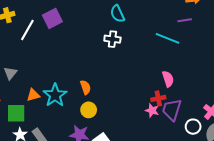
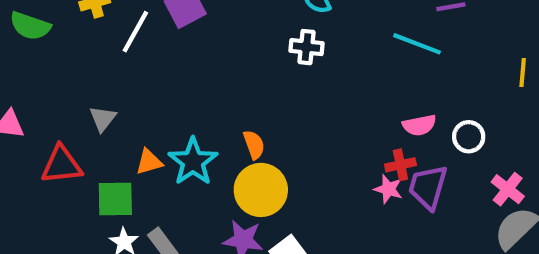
pink semicircle: (168, 79) -> (419, 125), turned 98
yellow circle: (89, 110) -> (261, 190), size x1.6
white circle: (193, 127) -> (469, 137), moved

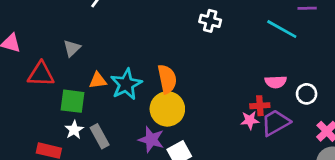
orange semicircle: (254, 145) -> (167, 79), size x1.5
purple trapezoid: (428, 187) -> (276, 123), turned 36
pink star: (388, 189) -> (250, 120), turned -30

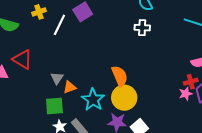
gray triangle: (72, 48) -> (57, 78), moved
red triangle: (41, 74) -> (22, 59), moved, turned 40
cyan star: (126, 84) -> (93, 100), moved

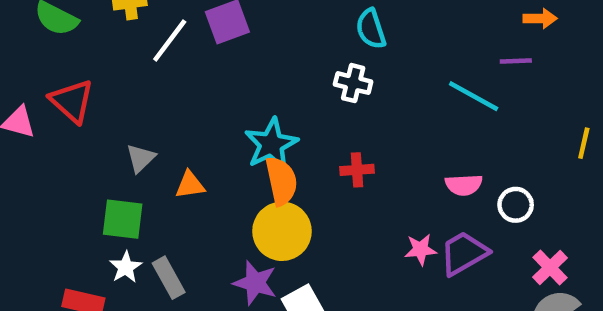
red cross: (191, 82) -> (357, 170), moved
orange triangle: (70, 87) -> (190, 185), moved
cyan star: (93, 100) -> (271, 144), moved

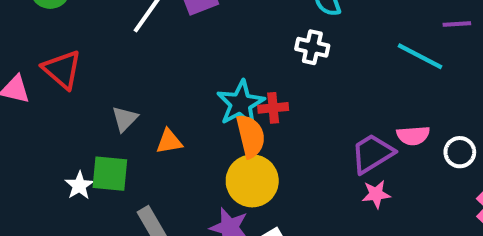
red cross: (357, 170) -> (273, 108), moved
purple trapezoid: (464, 253) -> (372, 153), moved
white star: (126, 267) -> (79, 185), moved

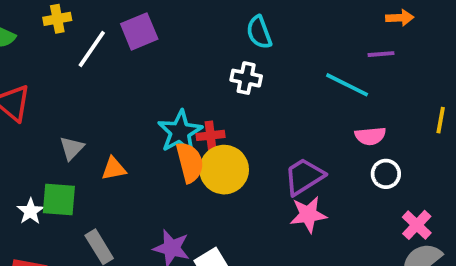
pink semicircle: (413, 136) -> (370, 136), moved
yellow circle: (252, 181) -> (224, 170), moved
pink star: (376, 194) -> (308, 215), size x1.4

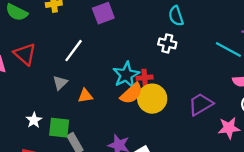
white line: (92, 49) -> (74, 51), moved
orange semicircle: (190, 162) -> (132, 93), turned 60
green square: (59, 200) -> (59, 128), moved
pink star: (308, 215) -> (229, 128), moved

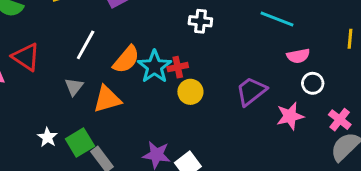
orange semicircle: (132, 93) -> (126, 59), moved
orange triangle: (85, 96) -> (107, 99), size x1.5
yellow circle: (152, 99) -> (190, 92), size x0.7
green square: (59, 128) -> (80, 143), turned -30

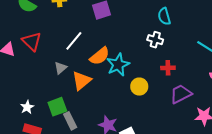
red cross: (178, 67) -> (168, 68), moved
orange triangle: (107, 99) -> (82, 81), turned -35
white star: (47, 137) -> (27, 107), moved

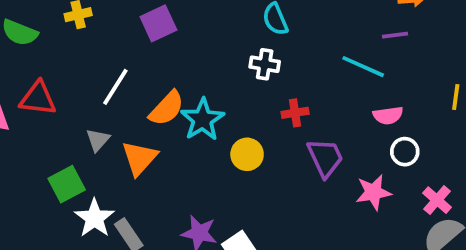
red triangle: (32, 41) -> (38, 98), turned -30
purple trapezoid: (181, 94) -> (325, 158), turned 100
white star: (27, 107) -> (94, 218), moved, size x1.5
green square: (57, 107) -> (67, 184), moved

